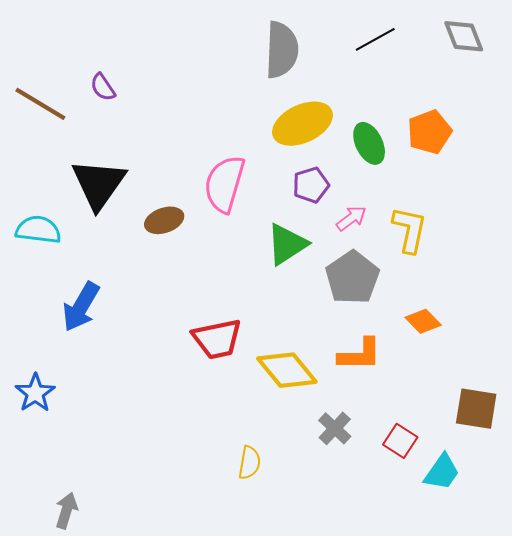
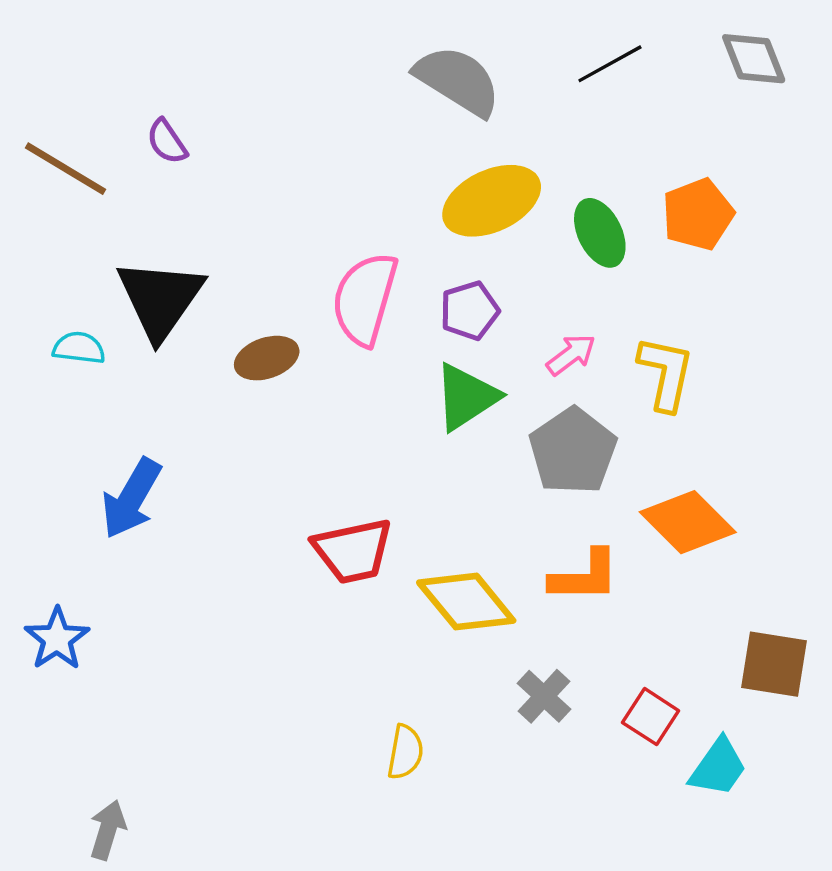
gray semicircle: (282, 50) -> (458, 81), turned -60
purple pentagon: (311, 185) -> (470, 311), moved
cyan semicircle: (38, 230) -> (79, 348), moved, size x0.7
orange diamond: (423, 321) -> (688, 522), size x1.6

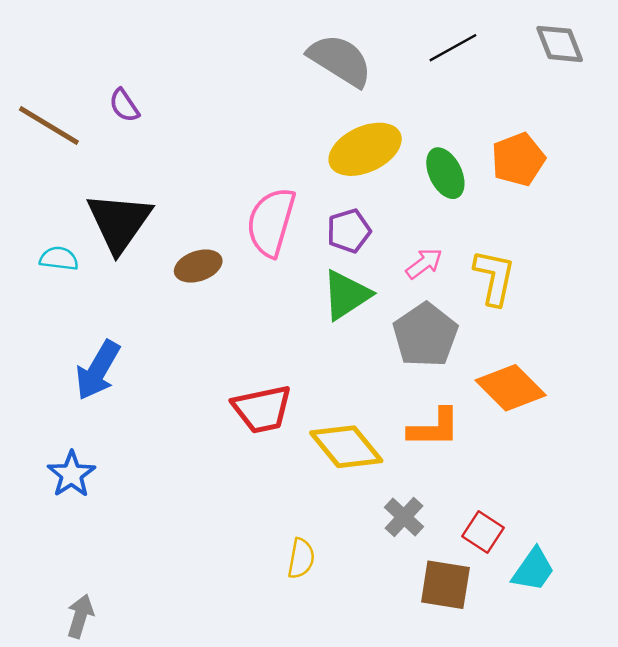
blue star: (57, 639) -> (71, 474), moved
brown square: (774, 664) -> (445, 585), moved

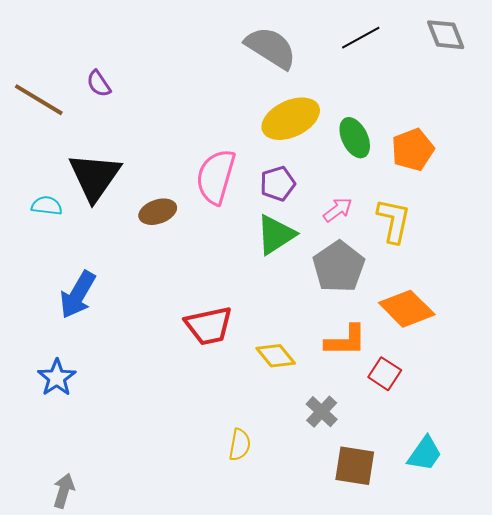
orange pentagon: (518, 159) -> (413, 150), moved
yellow diamond: (346, 447) -> (276, 356), size x0.7
red square: (483, 532) -> (385, 374), moved

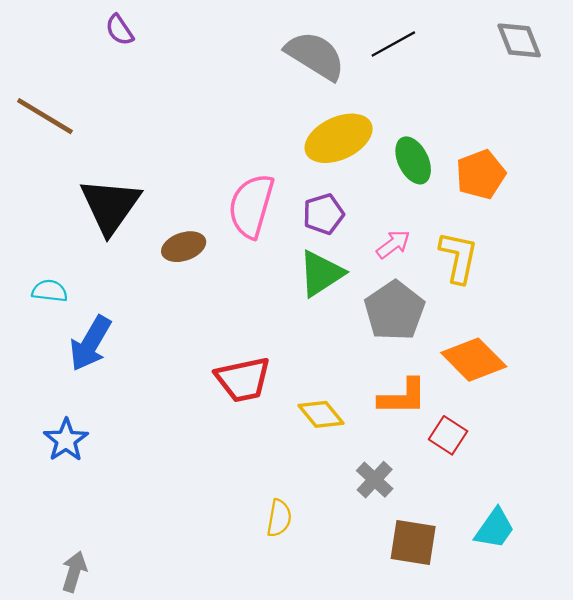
black line: (361, 38) -> (393, 44), moved
purple semicircle: (99, 84) -> (120, 30), moved
cyan semicircle: (47, 206) -> (50, 291), moved

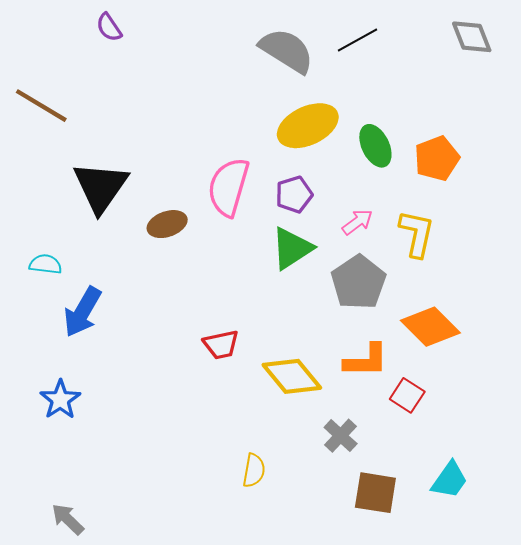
red trapezoid: (243, 379) -> (221, 345), size x0.7
yellow diamond: (321, 414) -> (292, 376), size x1.4
gray arrow: (74, 572) -> (68, 519), turned -63

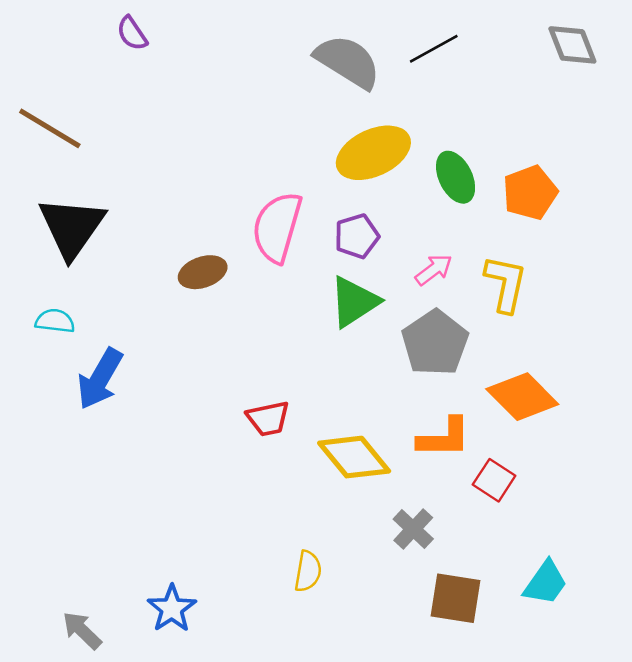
black triangle: (100, 187) -> (72, 227), moved
blue star: (60, 400) -> (172, 609), moved

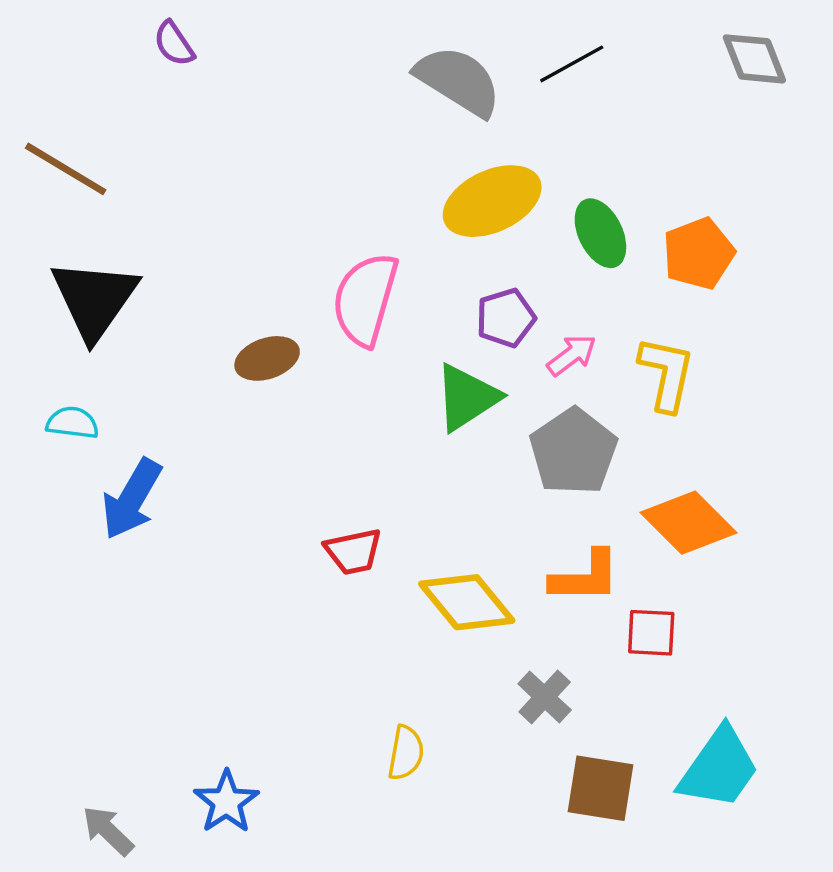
purple pentagon: (357, 236) -> (506, 318), moved
red square: (494, 480) -> (651, 633), turned -30
cyan trapezoid: (545, 583) -> (719, 768), size x1.4

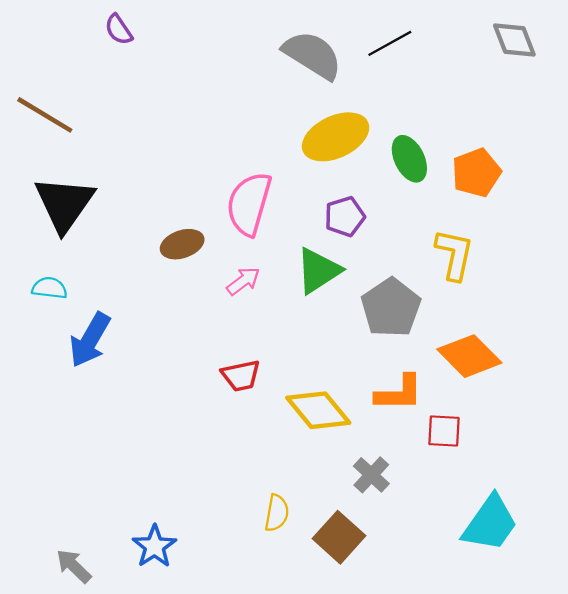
pink arrow: (572, 355) -> (243, 281), moved
brown square: (600, 788) -> (339, 537), moved, turned 33

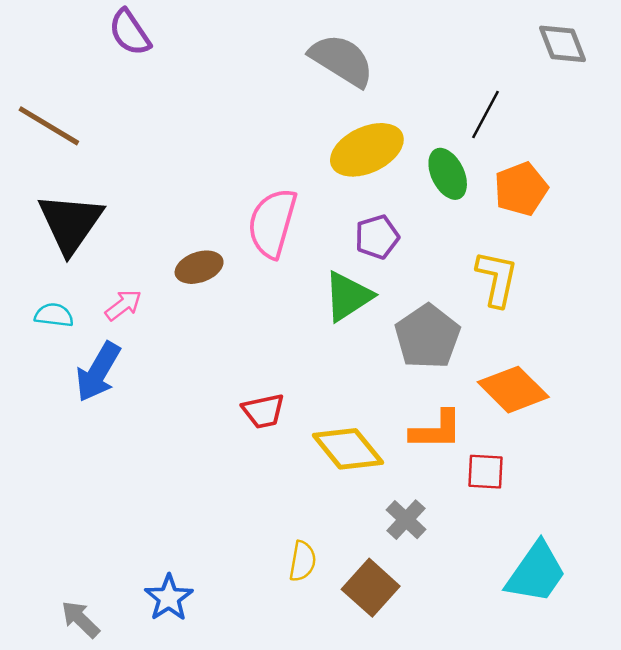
purple semicircle: (119, 30) -> (130, 32), size x1.4
black line: (390, 43) -> (486, 115), moved, turned -33
pink arrow: (243, 281) -> (123, 305), moved

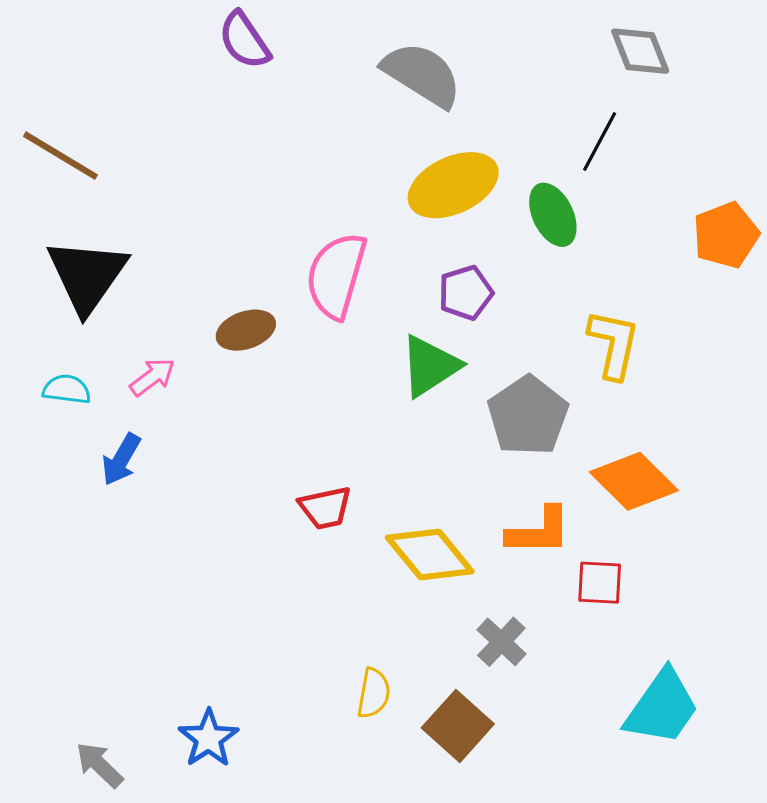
purple semicircle: (130, 32) -> (244, 40), moved
gray diamond: (562, 44) -> (640, 51), moved
orange pentagon: (521, 189) -> (726, 235), moved
blue arrow: (98, 372) -> (121, 459), size x0.7

